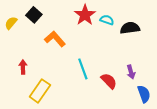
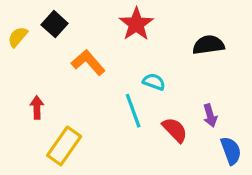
cyan semicircle: (107, 20) -> (154, 82), moved

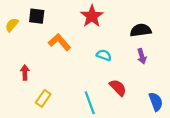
black square: (55, 24) -> (37, 16), turned -35
cyan line: (133, 111) -> (90, 103), moved
purple arrow: (210, 115) -> (142, 56), moved
yellow rectangle: (64, 146) -> (43, 98), size x0.7

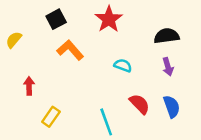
black square: (37, 16) -> (56, 19), moved, turned -35
yellow semicircle: (12, 25) -> (14, 40), moved
blue semicircle: (156, 102) -> (172, 107), moved

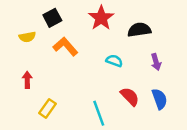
black semicircle: (167, 36) -> (139, 30), moved
yellow semicircle: (14, 40) -> (27, 37), moved, turned -140

